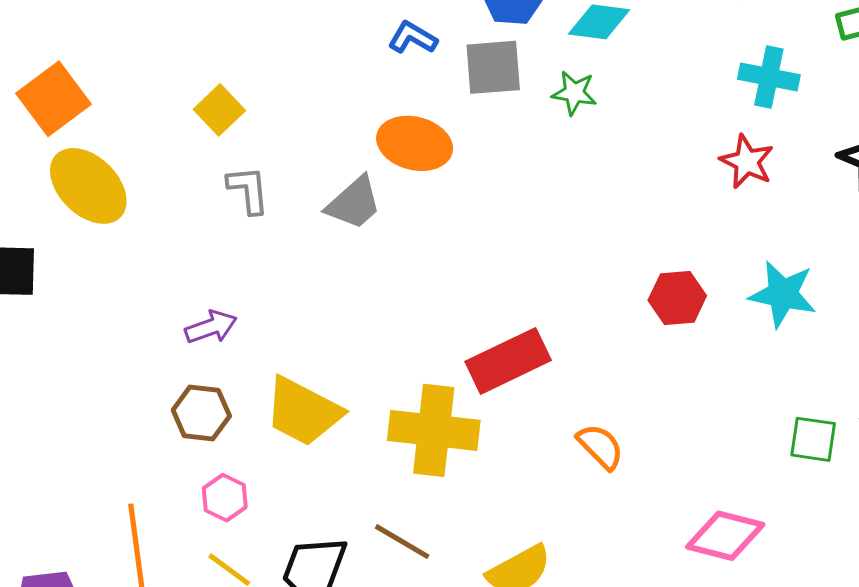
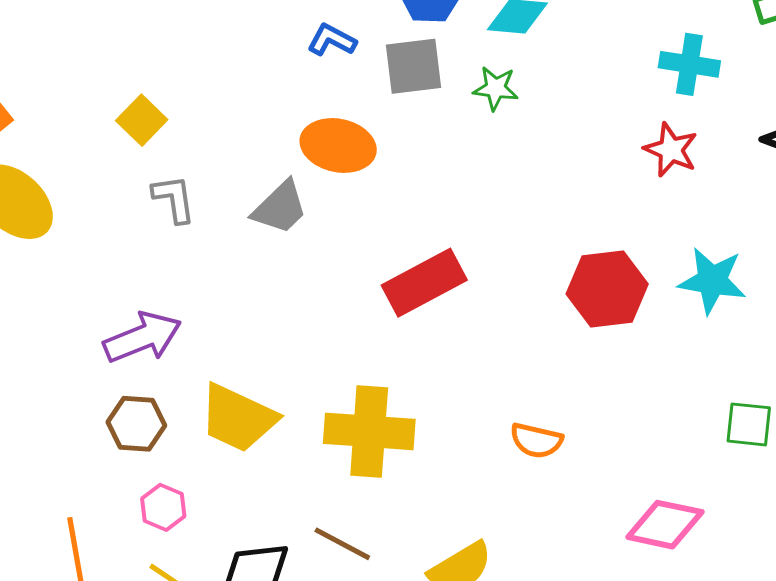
red hexagon: (677, 298) -> (607, 289), size x1.4
purple arrow: (211, 327) -> (142, 337), size x1.5
red rectangle: (508, 361) -> (424, 283), moved
orange semicircle: (600, 447) -> (536, 441), turned 150

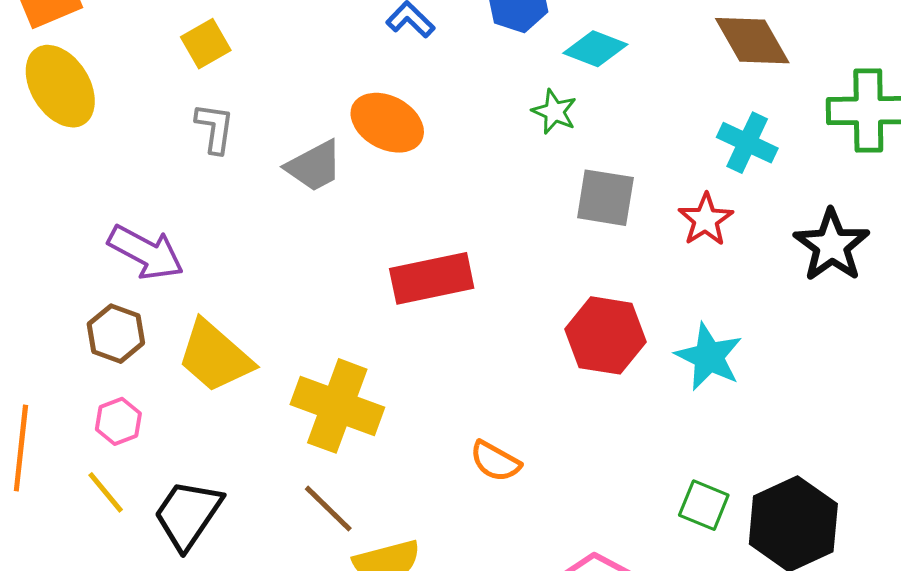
gray square: (413, 66) -> (605, 198), moved
purple arrow: (142, 337) -> (146, 252), turned 34
brown line: (342, 544) -> (328, 509), moved

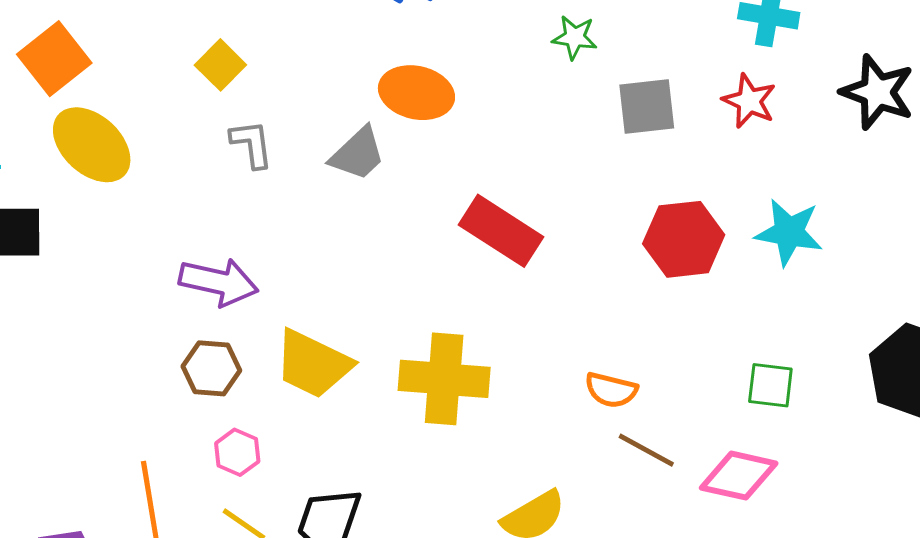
red rectangle: (432, 278) -> (501, 231), turned 60
green square: (704, 505) -> (770, 385), moved
brown line: (328, 509) -> (646, 450), moved

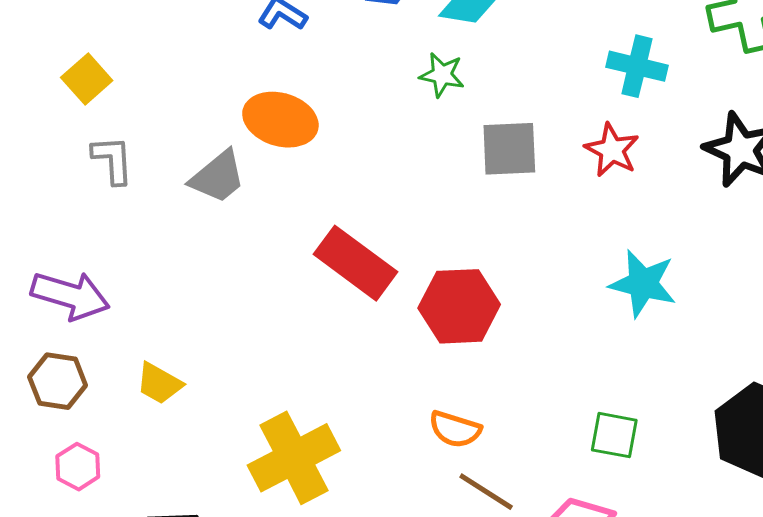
red hexagon: (684, 239) -> (459, 306), moved
yellow trapezoid: (313, 364) -> (159, 383), size x0.6
yellow cross: (444, 379) -> (294, 458), moved, turned -36

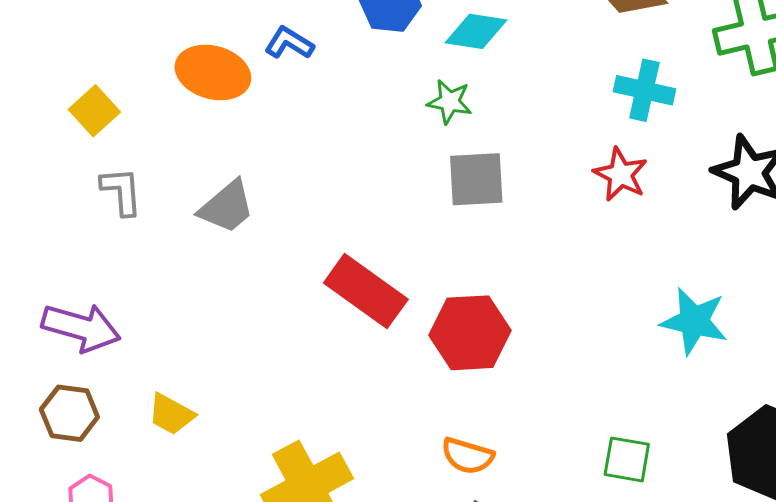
orange ellipse: (280, 120) -> (213, 72), moved
gray square: (509, 149) -> (476, 179), moved
cyan star: (643, 284) -> (694, 321), moved

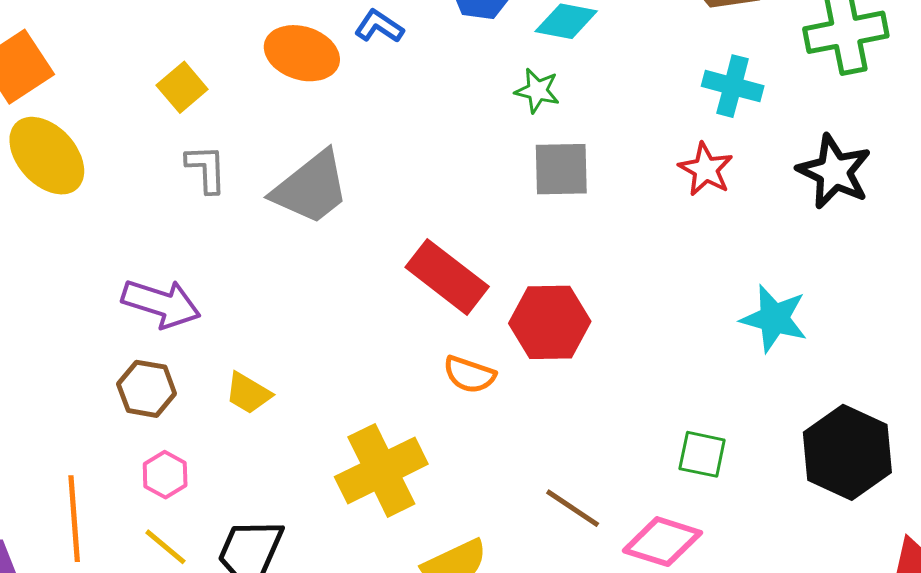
gray trapezoid: (227, 207) -> (311, 188), size x1.4
orange semicircle: (468, 456) -> (469, 375), moved

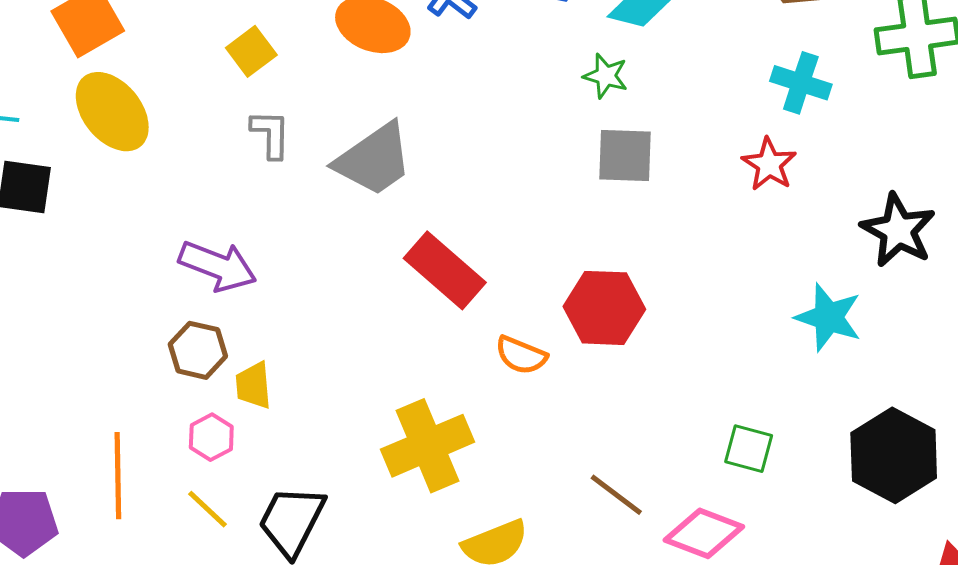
black star: (834, 172) -> (898, 230), moved
red rectangle: (447, 277) -> (445, 270), moved
yellow trapezoid: (248, 393) -> (254, 385), moved, turned 51

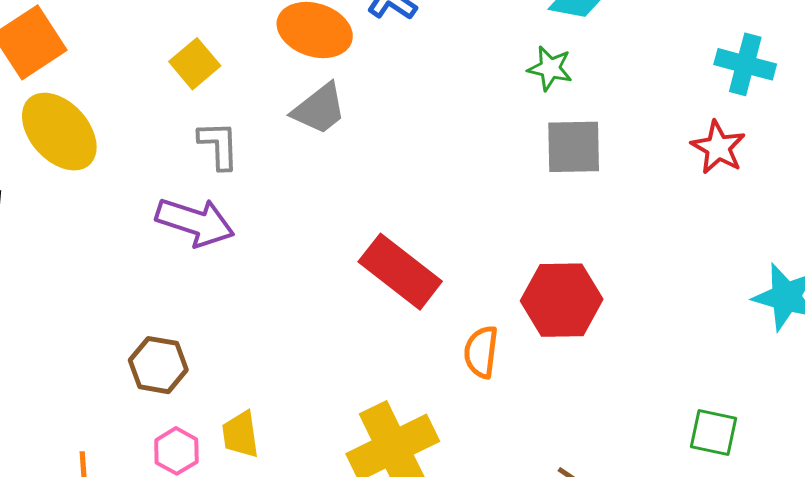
gray trapezoid: (374, 159) -> (319, 109), moved, size x0.7
purple arrow: (218, 266) -> (195, 222), moved
orange semicircle: (521, 355) -> (481, 352), turned 78
yellow trapezoid: (254, 385) -> (240, 434), moved

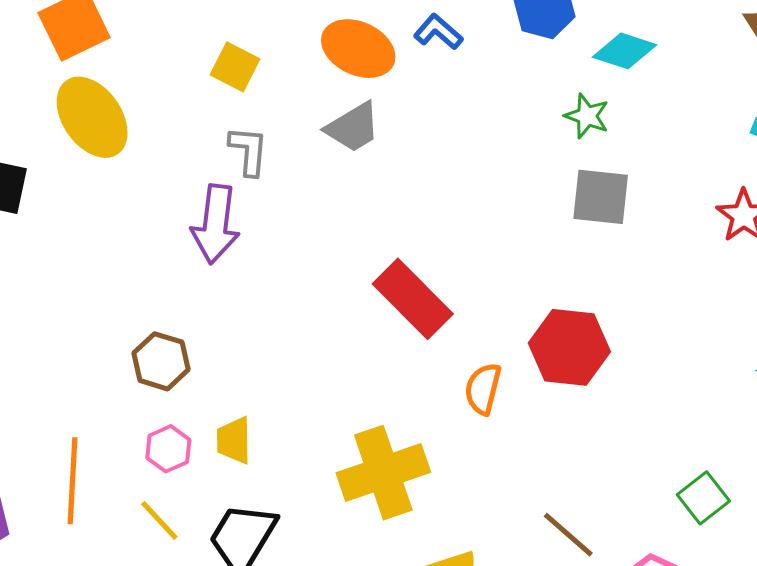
yellow square: (195, 64) -> (235, 67), turned -30
purple arrow: (195, 222) -> (216, 224), turned 72
green square: (713, 433) -> (703, 498), turned 33

